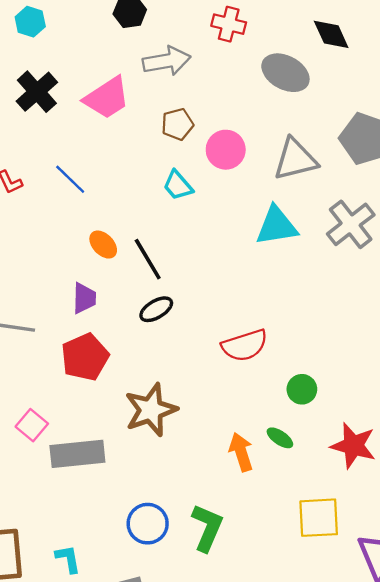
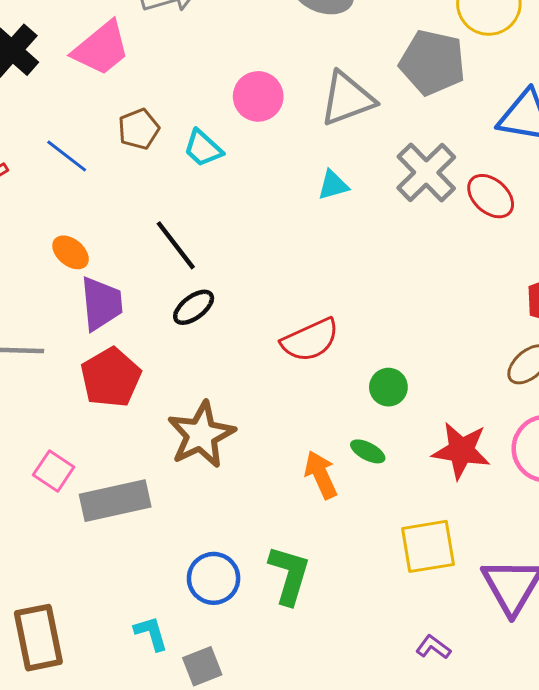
brown pentagon: (177, 124) -> (139, 129), moved
cyan triangle: (277, 226) -> (333, 185), size x0.6
orange ellipse: (103, 245) -> (71, 252), moved
purple trapezoid: (84, 298) -> (101, 304), size x1.4
cyan L-shape: (68, 559) -> (151, 633), moved

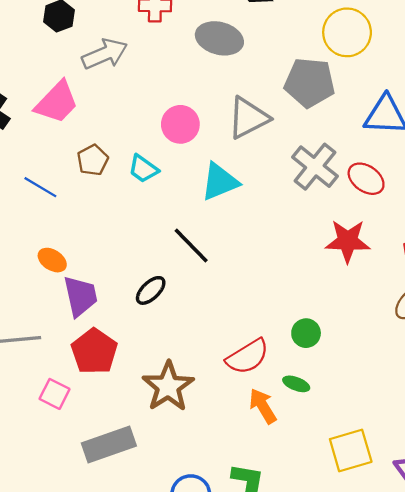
cyan triangle: (333, 185) -> (220, 182), moved, size x1.6
black line: (176, 245) -> (191, 246), moved
red semicircle: (310, 340) -> (248, 357), moved
red star: (461, 451) -> (348, 241), moved
pink square: (54, 471) -> (55, 394), moved

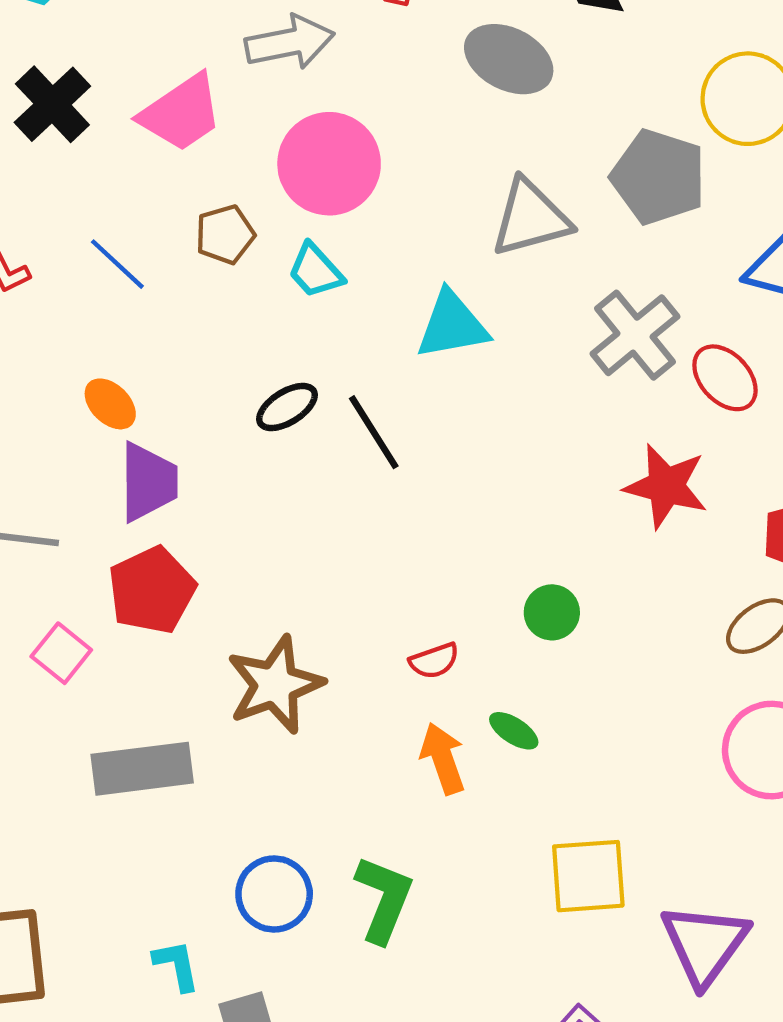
pink circle: (180, 124) -> (329, 164), moved, size x1.4
black ellipse: (151, 290) -> (287, 407), moved
green circle: (306, 333) -> (552, 612), moved
red semicircle: (248, 357) -> (434, 661), size x0.6

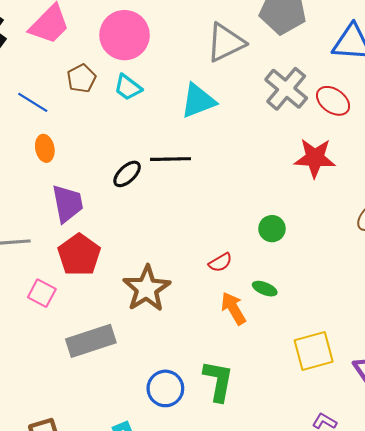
orange ellipse: (110, 404) -> (45, 148), moved, turned 45
black ellipse: (287, 407) -> (127, 174), moved
black line: (374, 432) -> (171, 159), turned -48

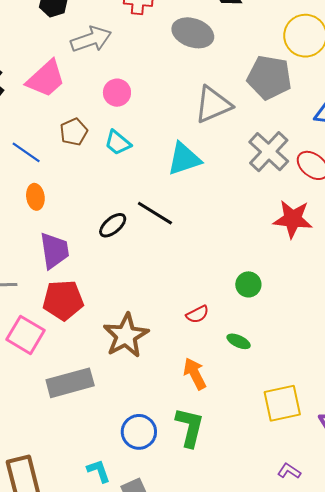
pink circle: (125, 35) -> (117, 93), size x0.6
black line: (171, 159) -> (155, 213), turned 30
red pentagon: (79, 255) -> (63, 300), turned 30
pink square: (42, 293) -> (25, 335), size x1.4
orange arrow: (233, 308) -> (195, 374), moved

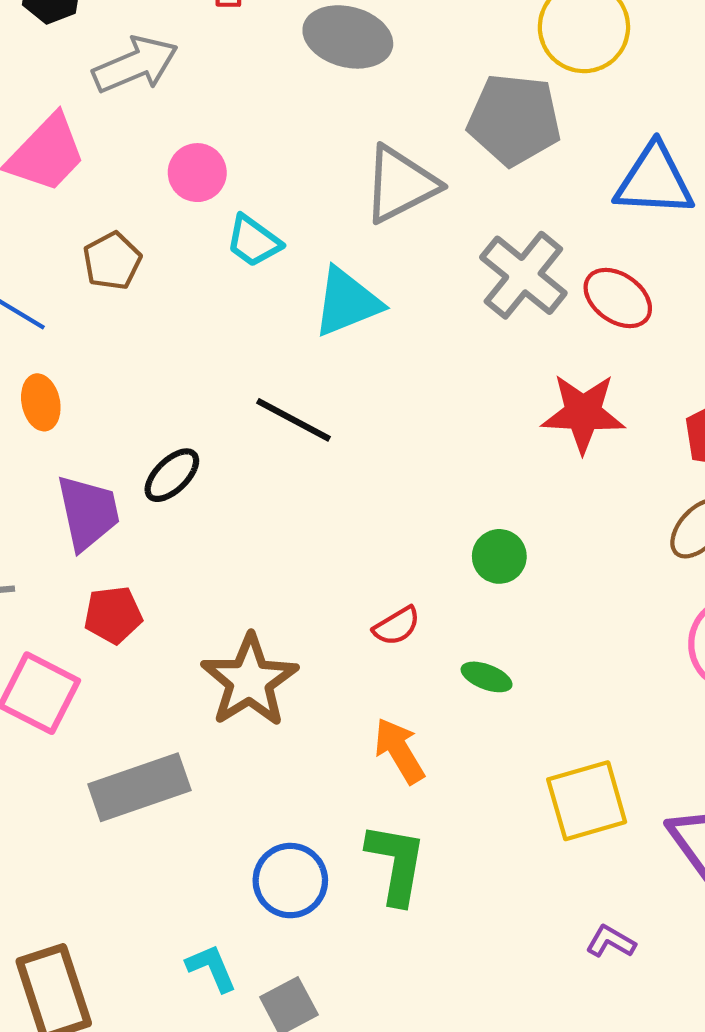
cyan trapezoid: (118, 143) -> (253, 241), moved
black ellipse: (113, 225) -> (172, 475), moved
red pentagon: (63, 300) -> (113, 615), size x0.7

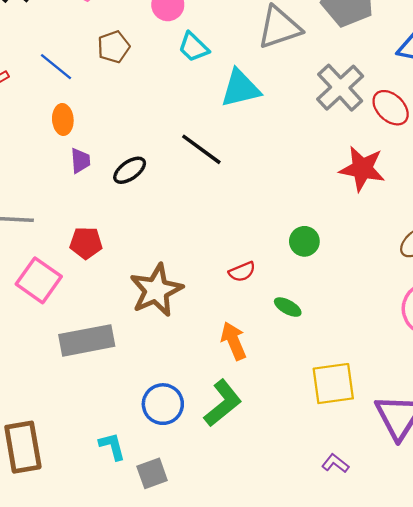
purple trapezoid: (88, 512) -> (80, 161), moved, size x0.6
green L-shape: (396, 864) -> (223, 403), turned 33

